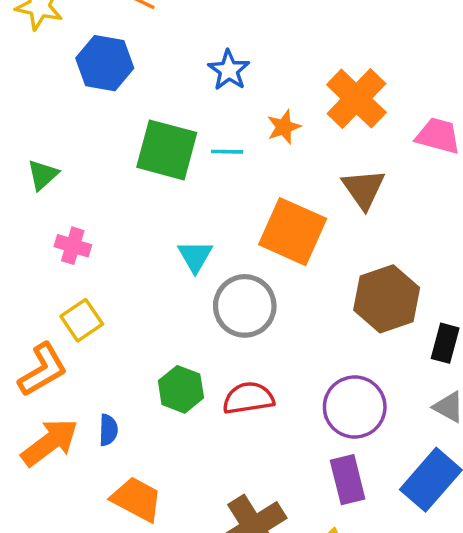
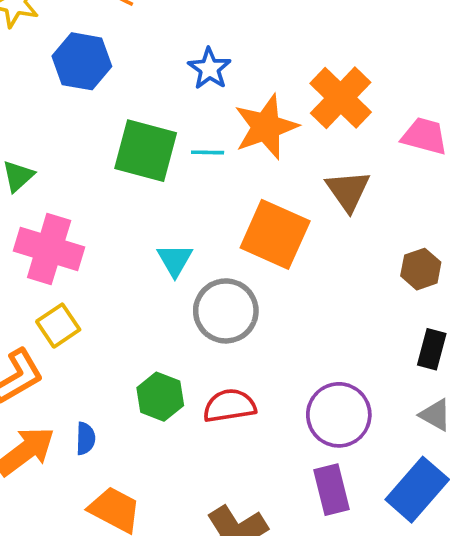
orange star: (284, 127) -> (266, 127), size x1.8
pink cross: (73, 246) -> (49, 249), size x1.8
brown hexagon: (387, 299) -> (421, 269), moved, size x0.6

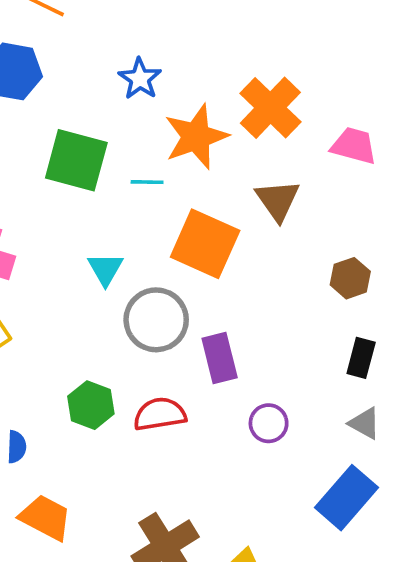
cyan line: (208, 152) -> (147, 182), moved
purple circle: (339, 415) -> (269, 423), size x0.6
purple rectangle: (332, 490) -> (220, 358), moved

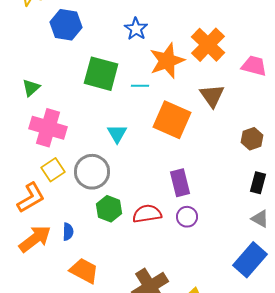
gray circle: (156, 320) -> (92, 172), moved
purple circle: (269, 423) -> (187, 217), moved

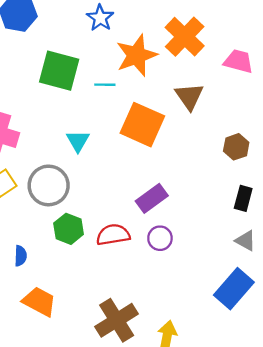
purple rectangle: (180, 183) -> (152, 198), turned 68

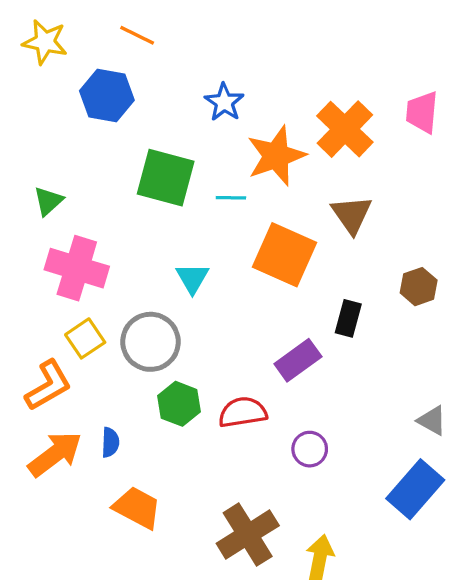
pink trapezoid: (239, 61) -> (422, 112), moved, turned -100
black rectangle: (243, 198) -> (348, 318), moved
purple circle: (160, 238) -> (310, 449), moved

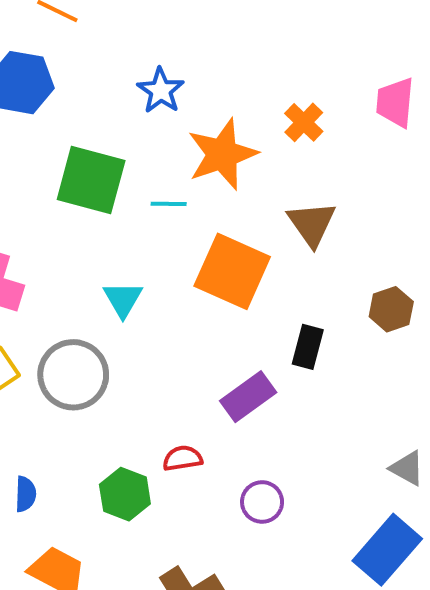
orange cross: (345, 129) -> (304, 122), size x0.6
green hexagon: (179, 404) -> (125, 494), moved
red semicircle: (243, 412) -> (183, 458), size x0.7

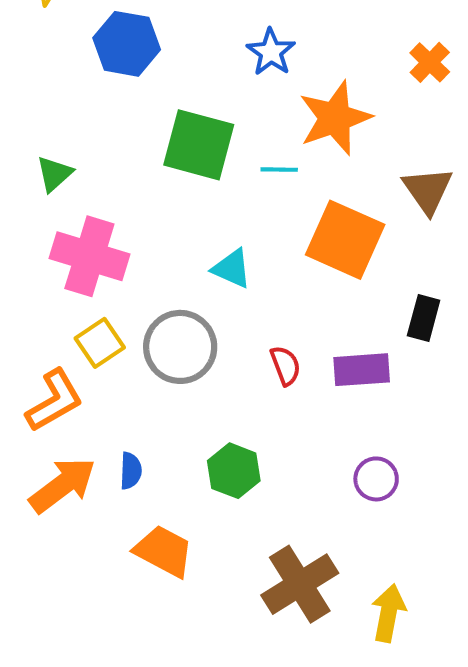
orange cross: (304, 122) -> (430, 62), moved
cyan triangle: (123, 299) -> (232, 269), turned -36
purple rectangle: (248, 397) -> (362, 370), turned 32
red semicircle: (183, 458) -> (285, 366), moved, turned 78

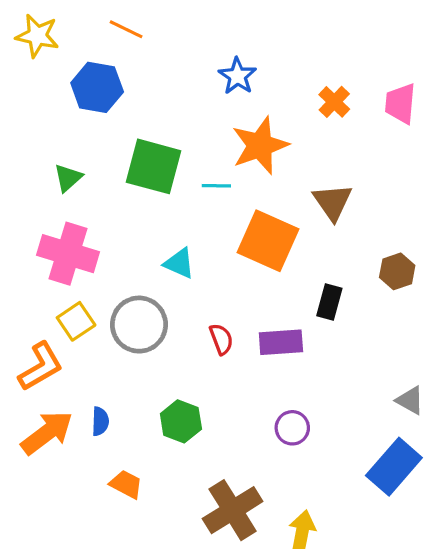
blue star: (271, 52) -> (237, 76), moved
green triangle: (54, 174) -> (68, 178), moved
orange trapezoid: (164, 551) -> (126, 484), size x0.7

